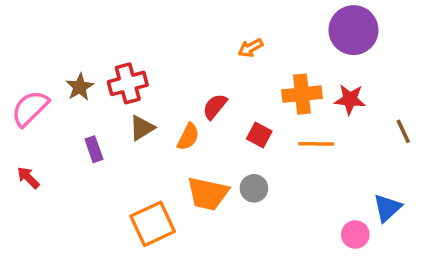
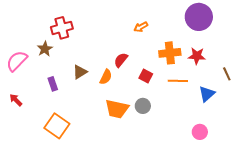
red cross: (128, 83) -> (62, 28), moved
blue triangle: (387, 208) -> (207, 94), moved
orange square: (153, 224) -> (57, 126), moved, turned -30

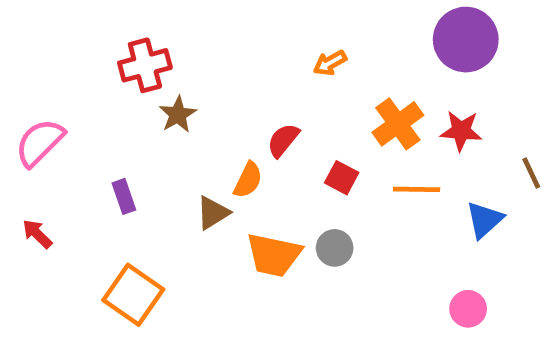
brown star: (45, 49) -> (178, 114), moved
orange cross: (170, 53) -> (398, 124), turned -30
brown triangle: (80, 72) -> (213, 213), moved

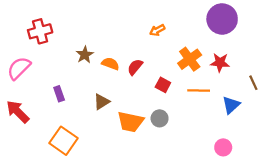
red cross: (145, 65) -> (40, 31), moved
orange semicircle: (248, 180) -> (110, 64), moved, turned -96
red arrow: (37, 234) -> (18, 112), size x1.6

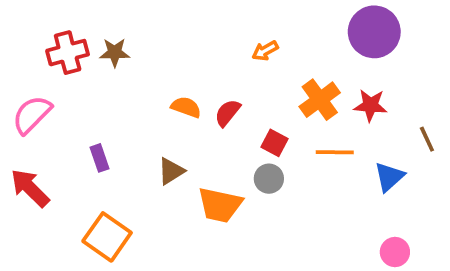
brown star: (85, 55) -> (115, 53), moved, turned 30
gray circle: (160, 118) -> (269, 179), moved
pink circle: (223, 147) -> (395, 252), moved

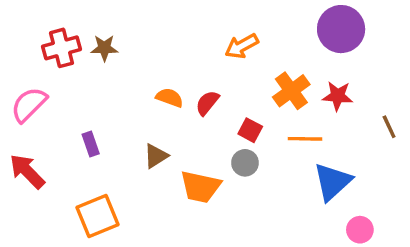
orange arrow: (265, 51) -> (242, 46), size x1.4
blue triangle: (389, 177) -> (332, 182), moved, size x1.4
orange square: (107, 237) -> (97, 216), turned 33

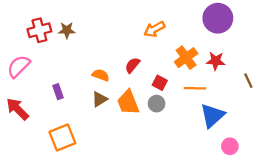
orange semicircle: (170, 98) -> (101, 75), moved
orange trapezoid: (200, 187) -> (128, 102), moved, turned 56

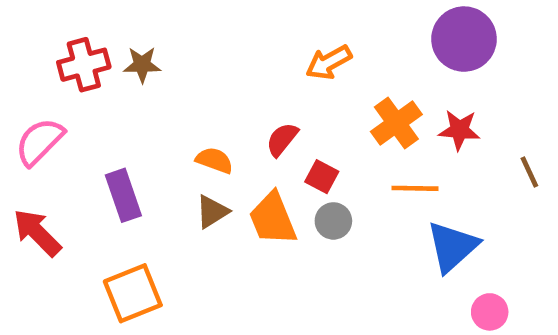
red square: (160, 83) -> (322, 177), moved
purple rectangle: (58, 92) -> (123, 195), size x1.5

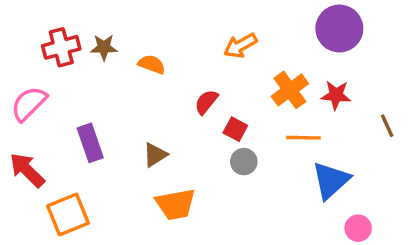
orange semicircle: (214, 160) -> (152, 64), moved
orange trapezoid: (273, 219) -> (176, 204), moved, turned -78
orange square: (133, 293) -> (68, 215), moved

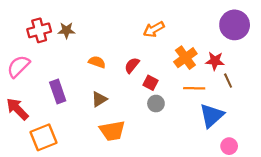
purple circle: (339, 29) -> (235, 25), moved
orange semicircle: (152, 64) -> (97, 62), moved
brown line: (387, 126) -> (228, 81), moved

